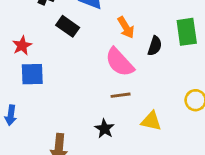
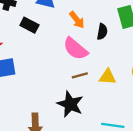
yellow triangle: (151, 121) -> (107, 77), moved
black star: (104, 129) -> (70, 104), size x1.6

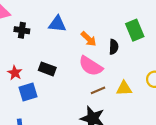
black rectangle: (29, 25) -> (47, 69), moved

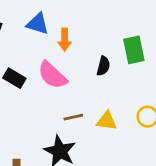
orange arrow: (89, 39) -> (65, 40), moved, turned 35
pink semicircle: (91, 66) -> (52, 75), moved

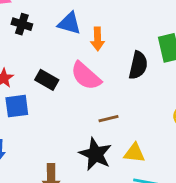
black semicircle: (103, 66) -> (138, 65), size x1.4
yellow triangle: (107, 121) -> (134, 153), moved

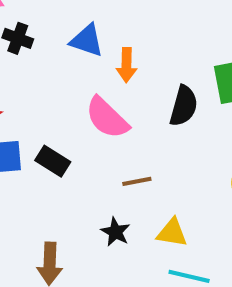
black rectangle: (47, 80) -> (53, 161), moved
black star: (95, 154) -> (116, 232), size x0.6

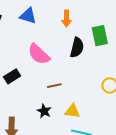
orange arrow: (126, 65) -> (66, 19), moved
black rectangle: (53, 161) -> (12, 76), turned -63

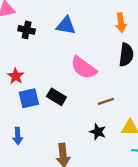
orange arrow: (66, 19) -> (121, 23), moved
black rectangle: (12, 76) -> (56, 97), turned 70

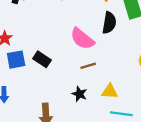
pink semicircle: (84, 68) -> (82, 39), moved

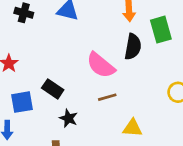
blue square: (16, 60) -> (22, 102), moved
black star: (79, 94) -> (69, 118), moved

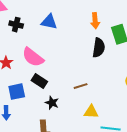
pink semicircle: (101, 65) -> (33, 57), moved
yellow triangle: (132, 128) -> (91, 112), moved

